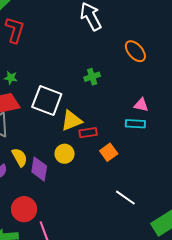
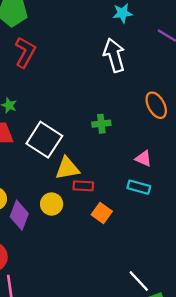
pink triangle: (141, 105) -> (144, 159), moved
orange square: (109, 152) -> (102, 213), turned -30
white line: (125, 198) -> (139, 281), moved

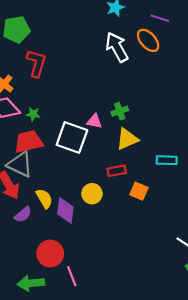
orange ellipse: (156, 105) -> (148, 40), moved
pink triangle: (144, 159) -> (94, 121), moved
yellow triangle: (67, 168) -> (127, 139), moved

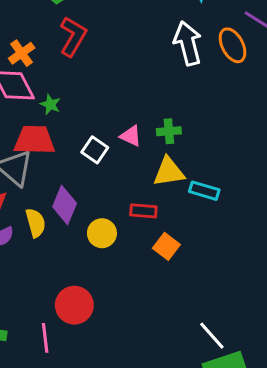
white square: (72, 137) -> (95, 150), size x0.6
cyan rectangle: (167, 160) -> (204, 191), moved
purple diamond: (65, 210) -> (65, 205), moved
red circle: (50, 254) -> (74, 305), moved

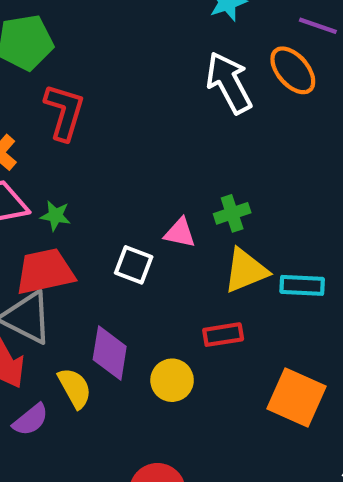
orange square: (166, 246) -> (296, 397), moved, size x1.5

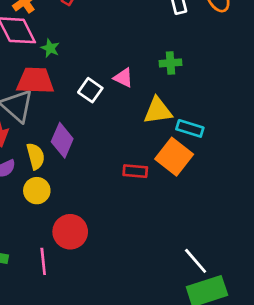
green cross: (232, 213) -> (170, 63), moved
red rectangle: (223, 335) -> (135, 171), moved
yellow circle: (172, 380) -> (37, 191), moved
orange square: (296, 397) -> (174, 157), moved

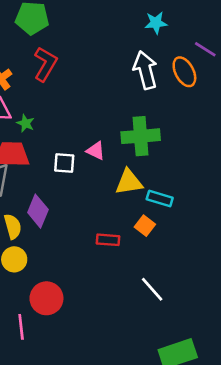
green cross: (170, 63) -> (141, 136), size x1.8
white square: (90, 90) -> (64, 163), turned -30
orange square: (174, 157) -> (145, 226), size x0.6
white line: (196, 261) -> (152, 289), moved

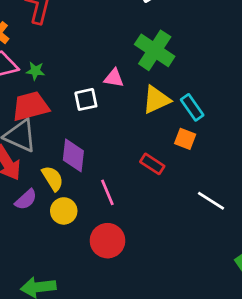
green cross: (141, 136) -> (155, 50), turned -36
cyan rectangle: (160, 199) -> (192, 107), turned 55
red rectangle: (108, 240) -> (152, 164), turned 45
pink line: (21, 327) -> (107, 192), moved

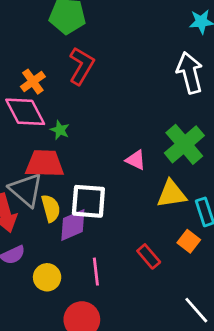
white square: (86, 99) -> (88, 201), moved, size x1.5
purple diamond: (73, 155) -> (73, 225), turned 44
yellow semicircle: (53, 178) -> (51, 208), moved

